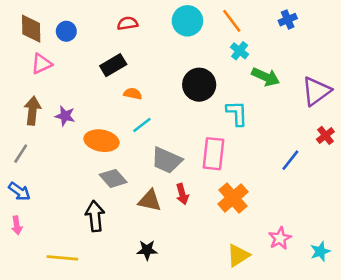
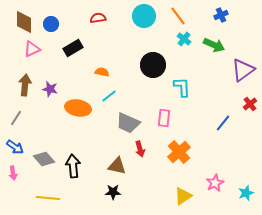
black rectangle: (113, 65) -> (73, 48), moved
green arrow: (266, 77) -> (214, 45), moved
pink rectangle: (213, 154) -> (164, 118), size x0.7
gray diamond: (113, 178) -> (44, 159), moved
brown triangle: (150, 201) -> (117, 166), moved

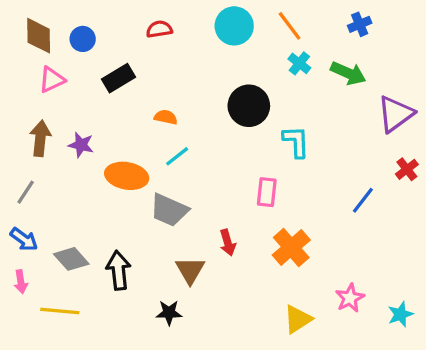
gray trapezoid: (128, 123) -> (169, 210), moved
brown triangle: (117, 166) -> (190, 270), turned 48
black star: (113, 192) -> (169, 313), moved
yellow line: (48, 198) -> (60, 311), moved

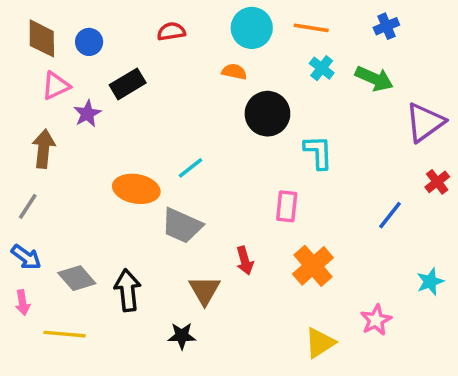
orange line: (290, 26) -> (311, 28), turned -44
orange semicircle: (166, 117) -> (234, 72), moved
purple star: (81, 145) -> (87, 114), moved, turned 30
cyan star: (400, 314) -> (430, 282), moved

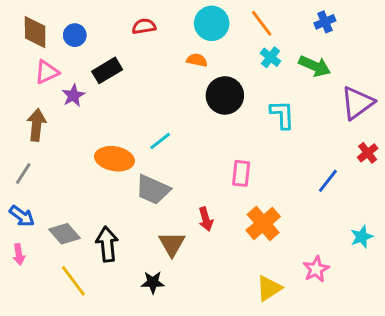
orange line: (311, 28) -> (262, 23), turned 44
cyan L-shape: (318, 152) -> (282, 115), moved
yellow line: (65, 334) -> (73, 281), moved, turned 48

